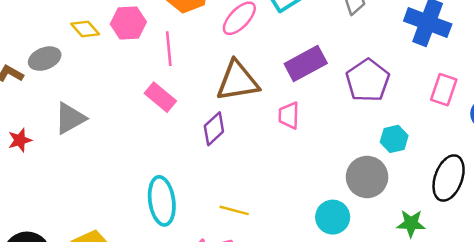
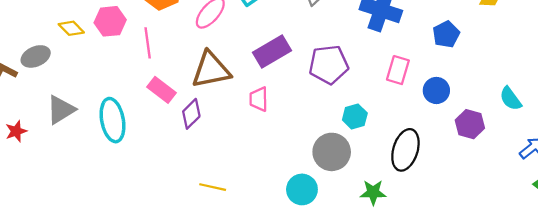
purple pentagon: (368, 80) -> (329, 65), turned 30
pink rectangle: (160, 97) -> (162, 90), moved
cyan ellipse: (162, 201) -> (113, 120), moved

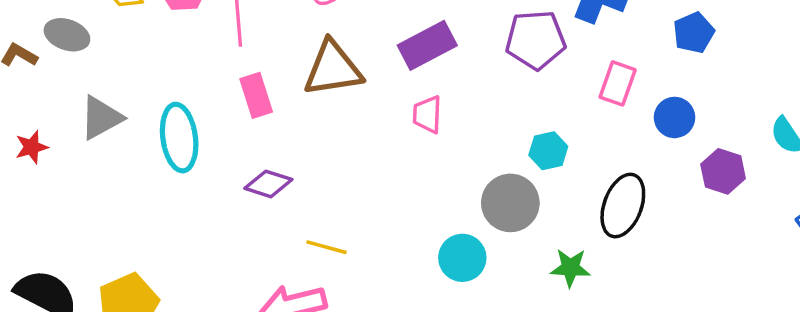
gray ellipse: (36, 56) -> (67, 35), turned 40
purple pentagon: (329, 65) -> (536, 40), moved
pink rectangle: (162, 90) -> (256, 95), turned 32
pink trapezoid: (259, 99) -> (427, 115), moved
purple diamond: (191, 114) -> (268, 184), moved, turned 60

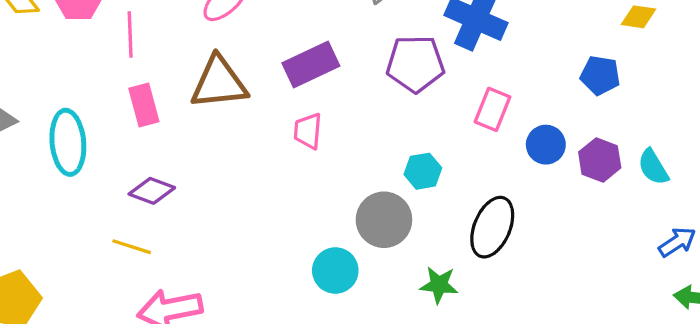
blue pentagon: (694, 33) -> (600, 75), moved, turned 30
purple hexagon: (723, 171) -> (600, 160), moved
yellow line: (327, 247) -> (132, 247), moved

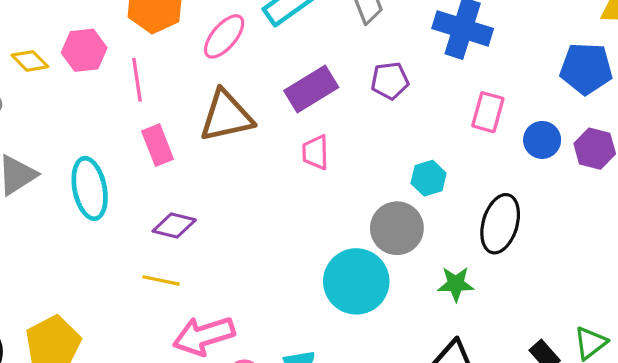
purple pentagon: (415, 64) -> (390, 81), moved, size x0.7
blue pentagon: (600, 75) -> (586, 69), size x1.4
cyan circle: (335, 270) -> (356, 281), size x1.5

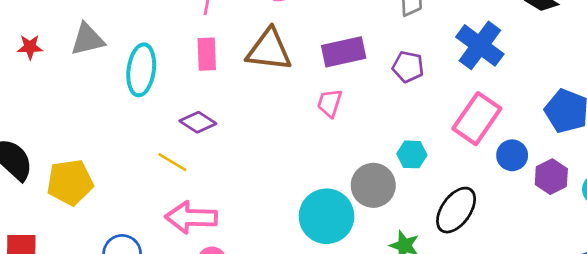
pink rectangle: (488, 112) -> (477, 119), size x1.5

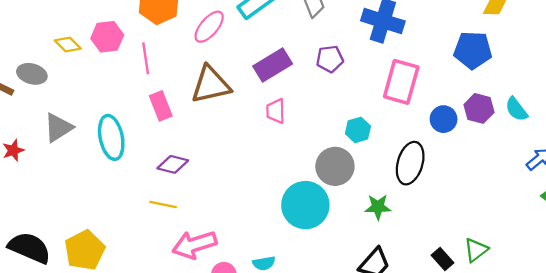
blue circle: (512, 155) -> (444, 119), moved

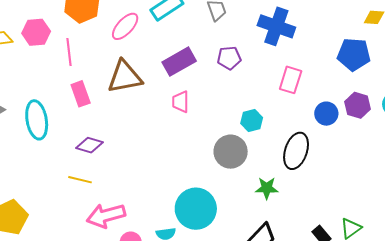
pink rectangle: (401, 82) -> (291, 80), size x0.7
cyan circle: (305, 205) -> (196, 209), moved

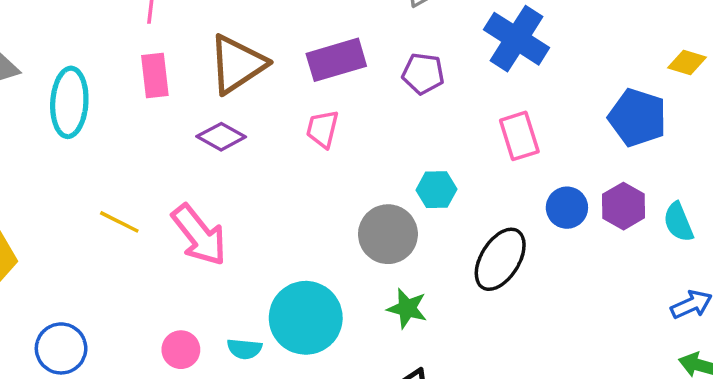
brown triangle: (125, 77) -> (237, 64), turned -36
pink rectangle: (291, 80) -> (519, 136), turned -48
purple diamond: (89, 145) -> (221, 137), moved
green star: (267, 188) -> (407, 308), moved
pink arrow: (106, 216) -> (199, 235), moved, turned -126

